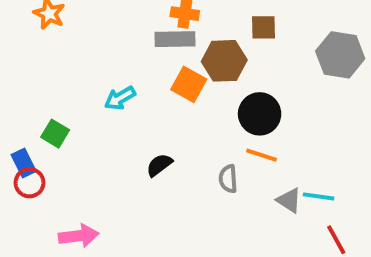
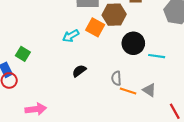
cyan arrow: (120, 98) -> (71, 36), moved
orange line: (262, 155) -> (128, 91), moved
cyan line: (319, 196) -> (157, 56), moved

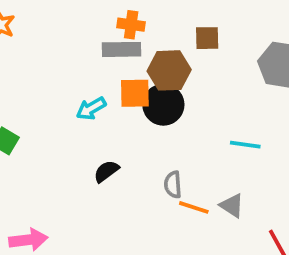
orange square: (95, 27) -> (135, 93), turned -30
black circle: (133, 43) -> (163, 105), moved

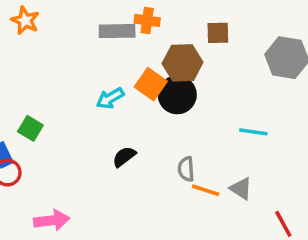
gray rectangle: (122, 49) -> (117, 31), moved
orange square: (135, 93) -> (151, 84), turned 36

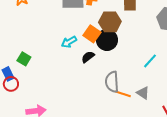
cyan line: (253, 132) -> (150, 61), turned -56
black semicircle: (124, 157) -> (88, 57), moved
gray semicircle: (186, 169) -> (112, 82), size x1.5

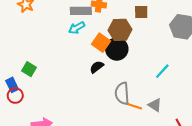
cyan arrow: (69, 42) -> (77, 28), moved

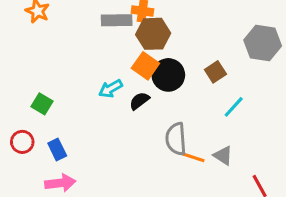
brown square: (141, 12) -> (215, 72), moved, turned -32
cyan arrow: (77, 28) -> (110, 89), moved
brown hexagon: (120, 30) -> (153, 34), moved
blue rectangle: (12, 85) -> (57, 150), moved

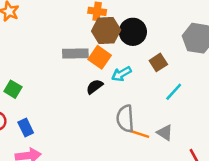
gray rectangle: (117, 20) -> (75, 53), moved
black circle: (168, 75) -> (133, 32), moved
cyan arrow: (110, 89) -> (121, 74), moved

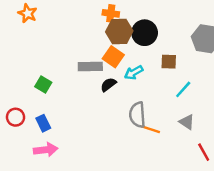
gray rectangle: (75, 53) -> (90, 66), moved
brown square: (158, 62) -> (169, 62), turned 35
green square: (13, 89) -> (43, 85), moved
gray triangle: (165, 133) -> (187, 122), moved

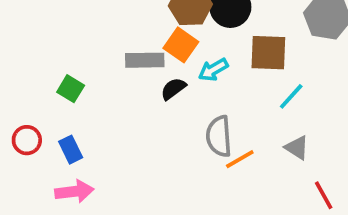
brown square: (169, 62) -> (268, 53), size x1.5
orange line: (151, 129) -> (240, 159), turned -48

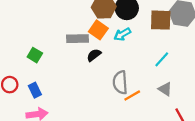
brown square: (268, 53) -> (161, 20), moved
cyan arrow: (213, 70) -> (122, 34), moved

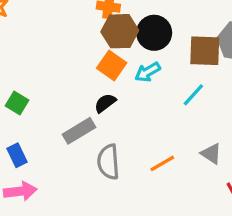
gray rectangle: (78, 39) -> (79, 131), moved, turned -30
cyan line: (162, 59) -> (193, 95), moved
gray semicircle: (120, 82) -> (108, 162), moved

